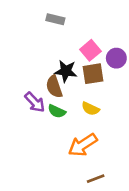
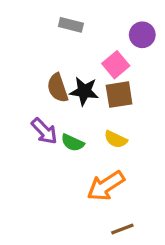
purple circle: (116, 58) -> (142, 35), moved
brown semicircle: (54, 87) -> (58, 88), moved

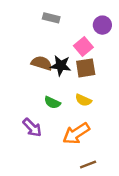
brown semicircle: (58, 88) -> (42, 63), turned 126
purple arrow: (44, 131) -> (32, 128), moved

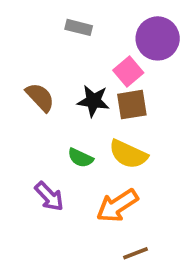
purple circle: (102, 25) -> (158, 38), size x1.5
brown semicircle: (42, 63) -> (40, 97), moved, turned 30
yellow semicircle: (83, 100) -> (128, 154), size x1.5

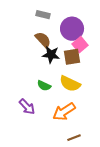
purple circle: (158, 38) -> (72, 29), moved
pink square: (128, 72) -> (80, 45), moved
brown semicircle: (40, 97) -> (43, 40), moved

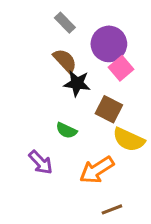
gray rectangle: (43, 15) -> (65, 23), turned 32
brown square: (72, 57) -> (109, 109), moved, turned 36
yellow semicircle: (70, 84) -> (129, 140), moved

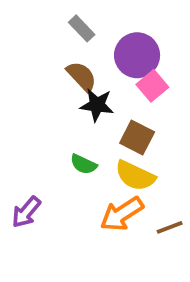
yellow semicircle: (129, 140) -> (135, 176), moved
purple arrow: (41, 162) -> (26, 212), moved, turned 84
brown line: (112, 209) -> (170, 227), moved

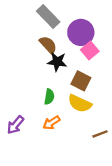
gray rectangle: (82, 28) -> (48, 17), size x1.5
green semicircle: (84, 164) -> (49, 97), turned -105
orange arrow: (122, 214) -> (51, 123), moved, size x0.7

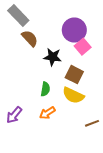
gray rectangle: (48, 17) -> (18, 15), moved
brown semicircle: (48, 45) -> (30, 38), moved

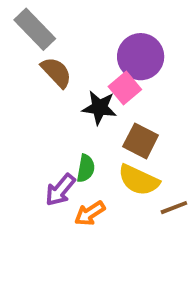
pink square: (83, 47) -> (125, 88), moved
purple arrow: (14, 115) -> (60, 190), moved
brown line: (92, 123) -> (174, 208), moved

